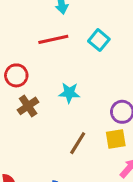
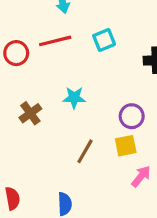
cyan square: (99, 40) -> (104, 40), turned 30
red circle: (16, 75) -> (16, 53), moved

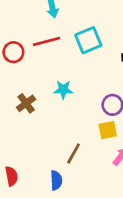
cyan square: (104, 40) -> (88, 40), size x1.4
brown line: (85, 151) -> (74, 153), moved

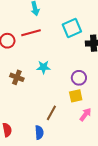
cyan square: (88, 40) -> (72, 28), moved
brown cross: (26, 103) -> (17, 77), turned -32

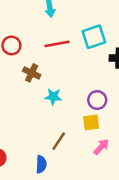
red line: (31, 33) -> (57, 44), moved
cyan star: (43, 67) -> (53, 97), moved
brown cross: (17, 77) -> (32, 73), moved

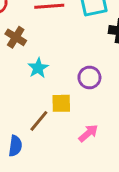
cyan star: (53, 97) -> (38, 68), turned 30
yellow square: (91, 122) -> (61, 103), moved

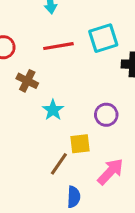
pink arrow: (88, 133) -> (110, 172), size x1.4
blue semicircle: (15, 146) -> (74, 197), moved

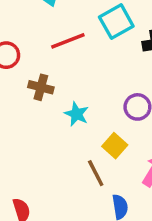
yellow square: (80, 144) -> (115, 146), turned -30
brown line: (59, 164) -> (96, 173), turned -50

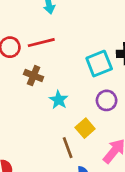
cyan square: (116, 22) -> (99, 64), moved
red line: (68, 41) -> (41, 43), moved

